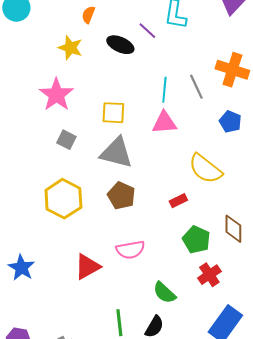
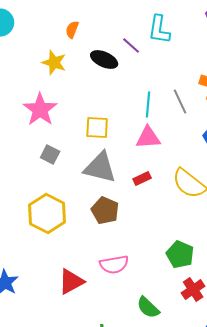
red rectangle: (178, 201) -> (142, 178), moved

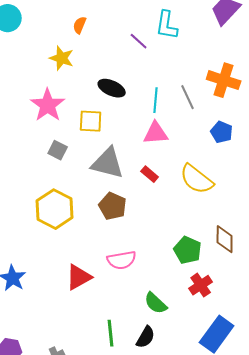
black ellipse: (104, 60) -> (112, 88), moved
yellow square: (97, 128) -> (91, 121), moved
red rectangle: (142, 178) -> (150, 174), turned 66

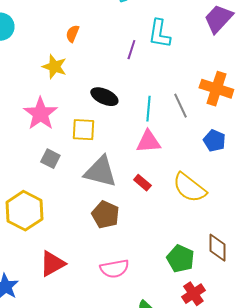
purple line: (139, 41) -> (131, 50), turned 66
yellow hexagon: (55, 209) -> (24, 211), moved
red triangle: (79, 277) -> (52, 264), moved

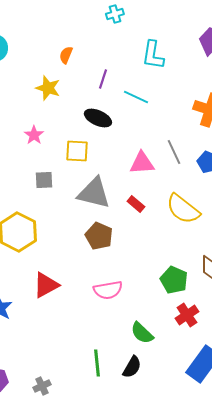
purple line: (131, 50) -> (103, 79), moved
gray line: (180, 106) -> (174, 152), moved
cyan line: (148, 109) -> (136, 97), moved, turned -70
pink star: (40, 114) -> (34, 135), size x0.6
gray square: (50, 159) -> (44, 180), turned -30

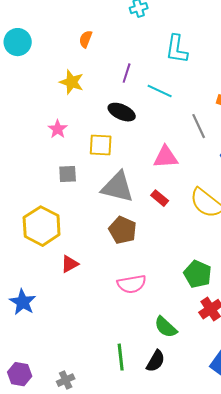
orange semicircle: (66, 55) -> (86, 39), moved
gray line: (174, 152) -> (199, 126), moved
red triangle: (46, 285) -> (70, 264), moved, size x0.7

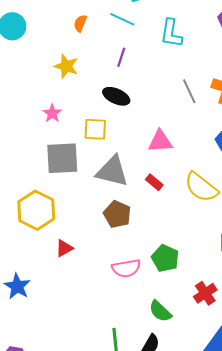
cyan line: (160, 91) -> (122, 19), moved
gray line: (199, 126) -> (189, 91), moved
gray square: (68, 174) -> (62, 158), size x1.8
green pentagon: (198, 274) -> (165, 258), moved

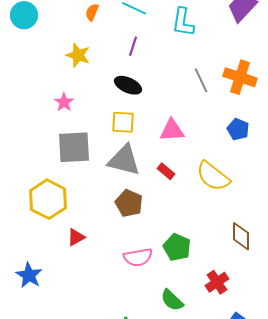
yellow square: (95, 129) -> (123, 122), moved

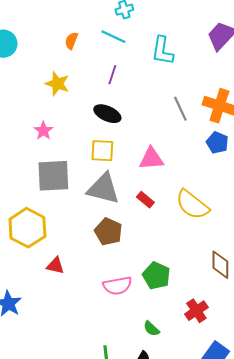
blue pentagon: (238, 129) -> (217, 143), moved
red triangle: (76, 237) -> (55, 266), turned 42
green semicircle: (172, 300) -> (151, 329), size x0.7

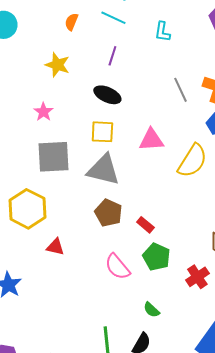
cyan L-shape: (162, 51) -> (162, 32), size x0.7
red rectangle: (145, 200) -> (145, 225), moved
yellow semicircle: (192, 205) -> (192, 161), moved, turned -96
pink semicircle: (117, 286) -> (117, 267), turned 60
red cross: (196, 311) -> (197, 277), moved

